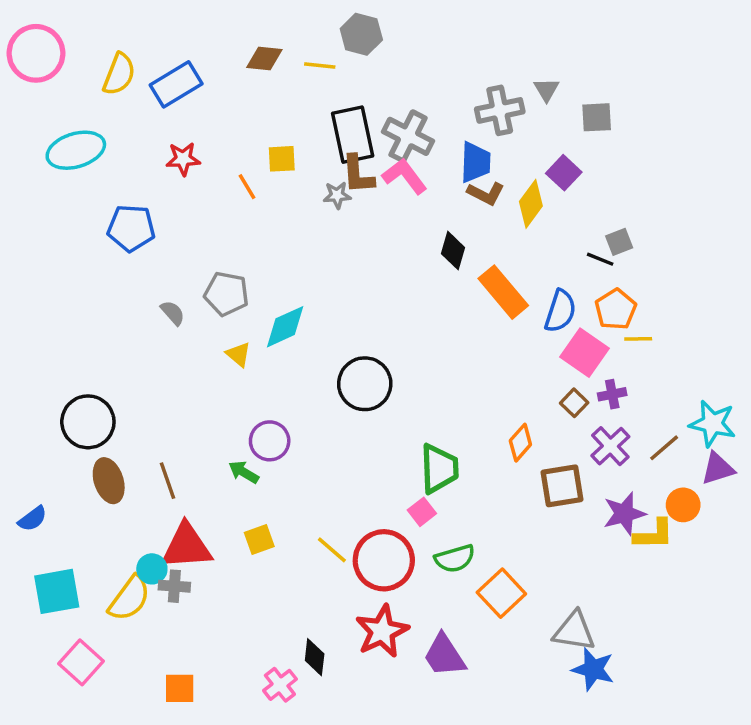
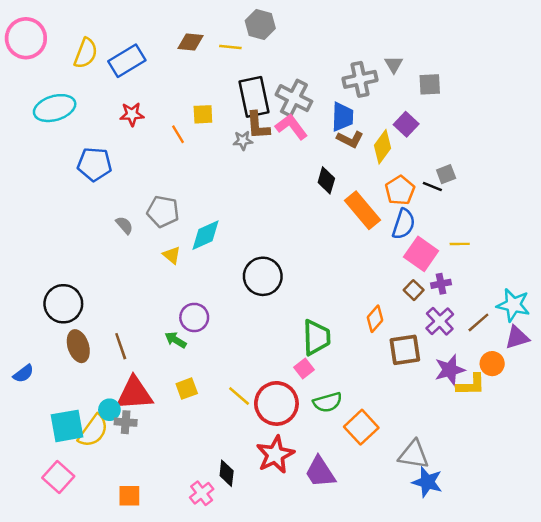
orange pentagon: (616, 309) -> (400, 190), moved
cyan square: (57, 591) -> (67, 426), moved

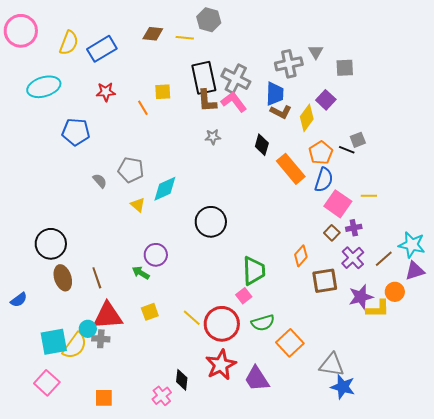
gray star: (243, 140) -> (213, 137), moved

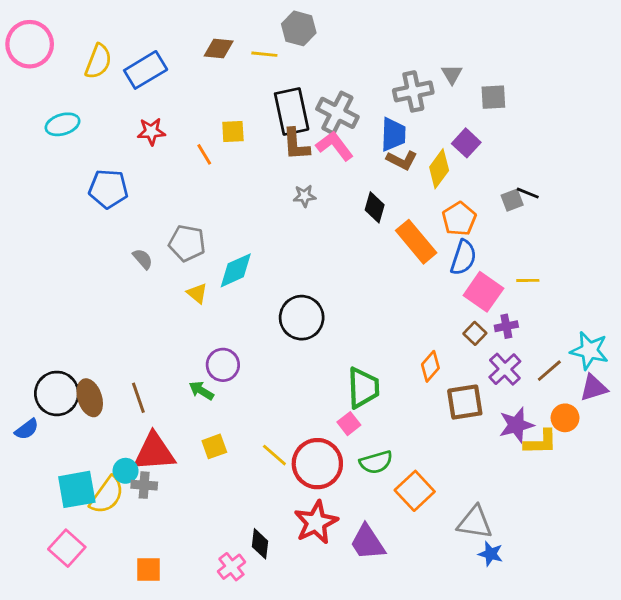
cyan ellipse: (44, 87) -> (63, 124), size x0.7
black line: (347, 150) -> (528, 193), moved
black circle: (51, 244) -> (57, 393), moved
blue star: (343, 387) -> (491, 554), size x0.7

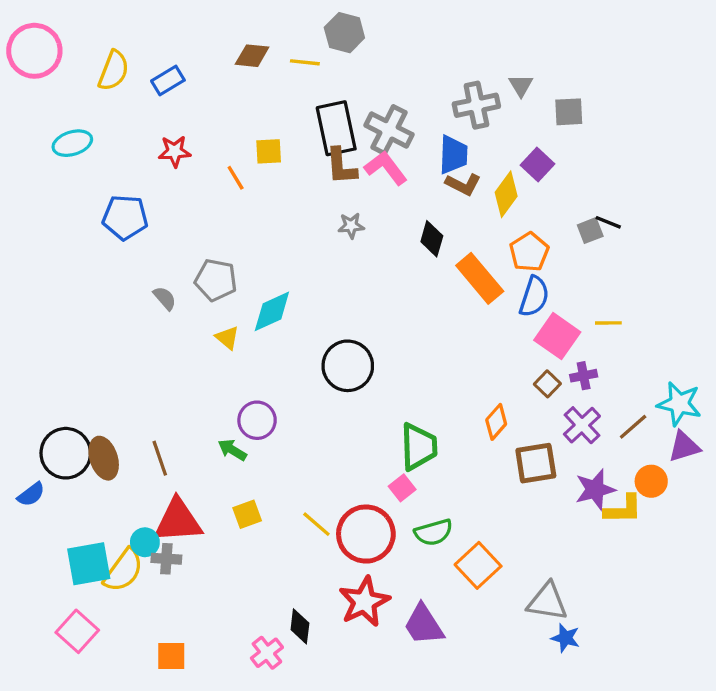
blue rectangle: (146, 70) -> (168, 80), size x0.7

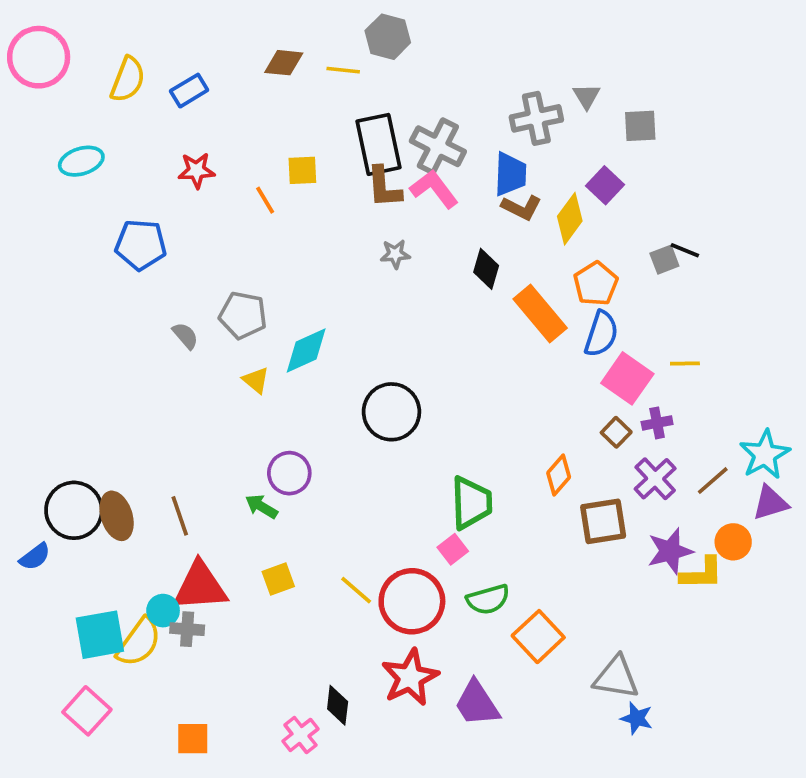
cyan star: (679, 404) -> (765, 455), turned 30

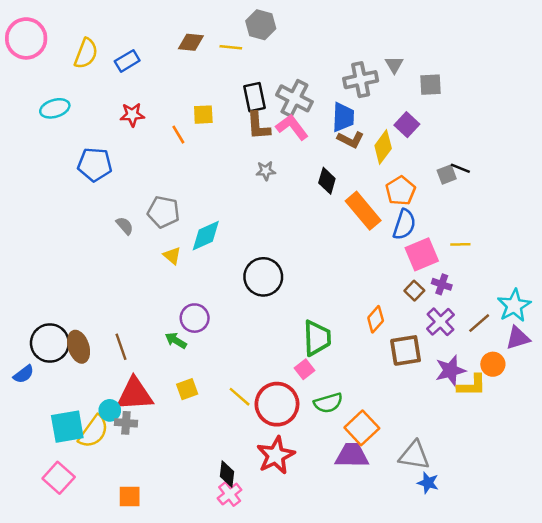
black rectangle: (378, 144) -> (255, 97), size x0.7
pink square: (627, 378) -> (422, 254), turned 32
purple cross: (657, 423) -> (442, 284), turned 30
purple trapezoid: (477, 703) -> (352, 455), moved, turned 124
pink cross: (300, 735) -> (230, 494), moved

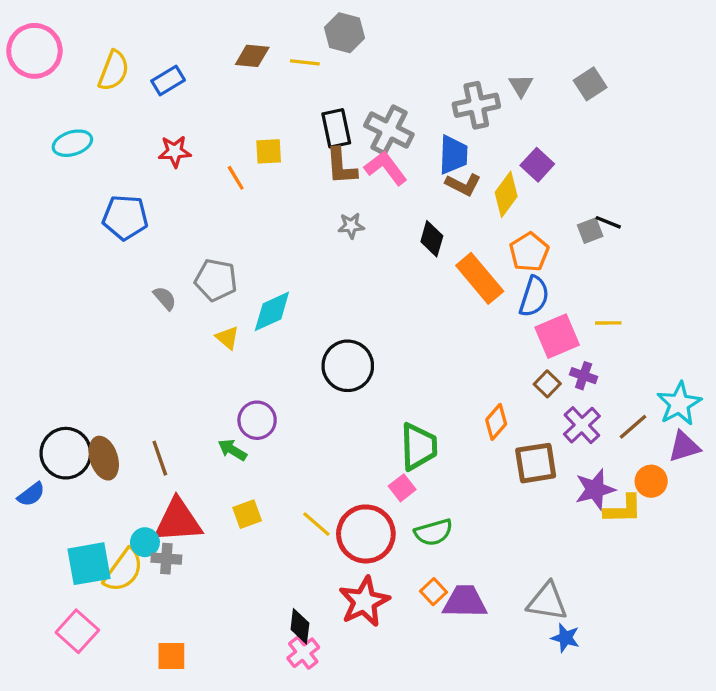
gray square: (430, 85) -> (590, 84), moved, turned -30
orange square: (362, 428) -> (433, 592), moved, size x0.6

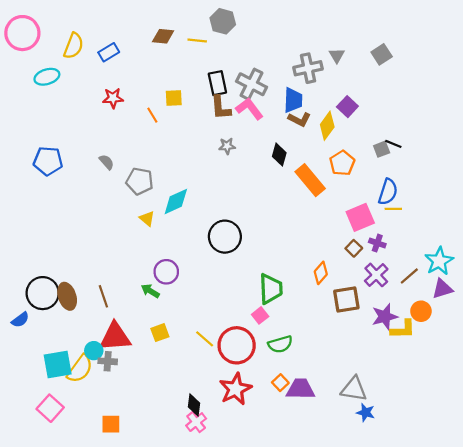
cyan ellipse: (72, 143) -> (47, 77), moved
blue pentagon: (125, 217) -> (48, 161), moved
blue semicircle: (534, 297) -> (388, 192), moved
gray semicircle: (165, 298) -> (107, 162), moved

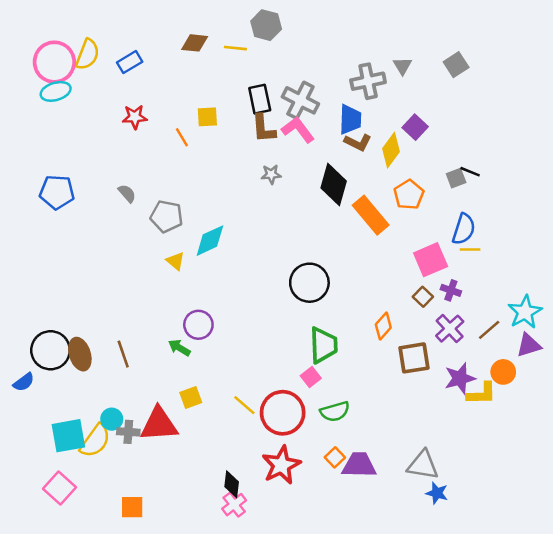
pink circle: (22, 33) -> (54, 62), moved
black diamond: (279, 155) -> (334, 184), size x1.5
black circle: (225, 237) -> (309, 283), moved
red triangle: (115, 337) -> (159, 424), moved

